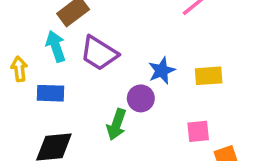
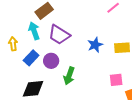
blue rectangle: (50, 93) -> (31, 58), turned -49
purple circle: (141, 98) -> (51, 61), moved

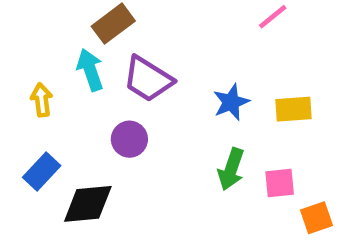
blue rectangle: (31, 58) -> (42, 171), moved
green arrow: (69, 76) -> (231, 169), moved

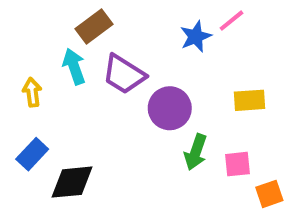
blue star: (231, 102) -> (196, 36), moved
purple circle: (129, 139) -> (170, 108), moved, size x1.4

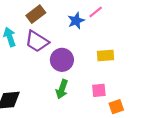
brown rectangle: (94, 27) -> (36, 14), moved
green arrow: (196, 152) -> (62, 89), moved

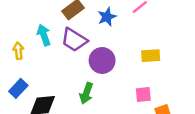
blue star: (76, 21) -> (107, 17), moved
green arrow: (62, 89) -> (86, 93), moved

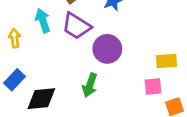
yellow rectangle: (151, 56) -> (166, 61), moved

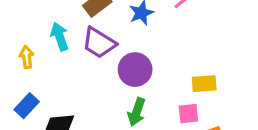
green arrow: (90, 85) -> (137, 112), moved

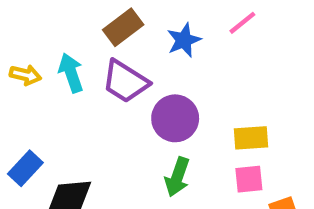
yellow arrow: (27, 57) -> (25, 75), moved, turned 110
yellow rectangle: (204, 84) -> (251, 138), moved

